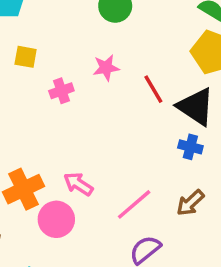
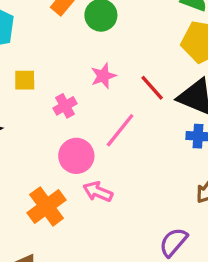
pink line: (134, 204) -> (120, 130), moved
pink circle: (56, 219) -> (76, 156), moved

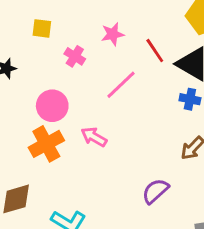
pink cross: (65, 106) -> (75, 56), turned -36
pink circle: (76, 156) -> (52, 106), moved

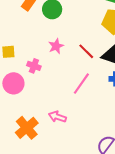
pink line: (121, 85) -> (81, 84), moved
pink circle: (52, 106) -> (13, 83), moved

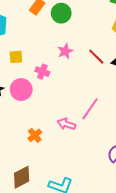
pink line: (81, 84) -> (90, 109), moved
orange cross: (27, 128) -> (35, 135), size x0.6

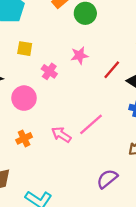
red line: (96, 57) -> (112, 70), turned 72
pink circle: (21, 90) -> (24, 98), moved

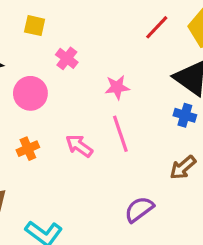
pink star: (79, 55) -> (117, 87), moved
red line: (112, 70) -> (157, 27), moved
pink line: (91, 124) -> (120, 134), turned -70

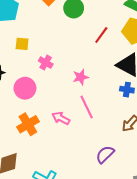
orange cross: (28, 149) -> (28, 124), size x1.5

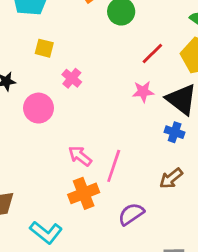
pink star: (81, 77) -> (143, 92), moved
pink line: (87, 107) -> (114, 166), moved, turned 35
orange cross: (28, 124) -> (84, 193), moved

